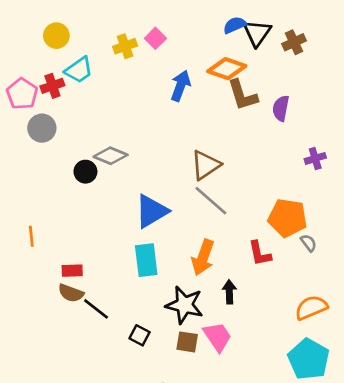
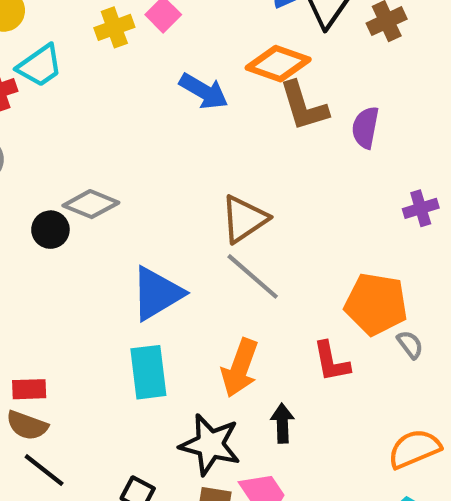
blue arrow: (181, 86) -> (204, 91), turned 100
black line: (96, 309) -> (44, 470), moved

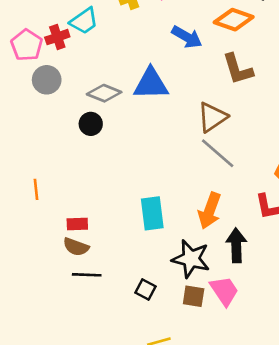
brown L-shape: (304, 106) -> (238, 69), moved
gray diamond: (91, 204) -> (104, 93), moved
blue triangle: (157, 293) -> (151, 84), moved, turned 30
black arrow: (282, 423) -> (236, 245), size x1.4
black line: (44, 470) -> (87, 275), turned -36

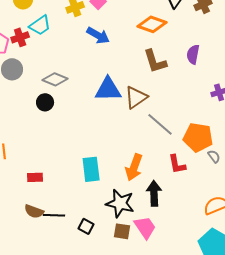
blue arrow: (187, 37) -> (98, 35), moved
blue triangle: (151, 84) -> (108, 89), moved
gray line: (218, 153) -> (160, 124), moved
brown semicircle: (76, 247) -> (34, 211), moved
black line: (87, 275) -> (54, 215), moved

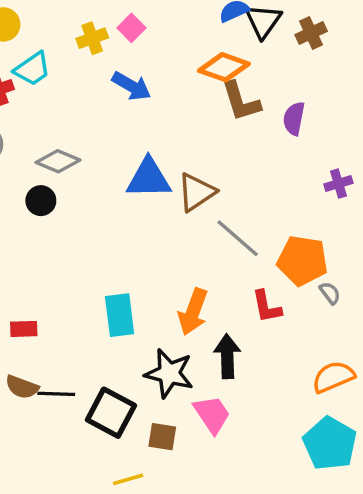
brown L-shape: (155, 61) -> (241, 101), moved
black square: (86, 226) -> (111, 413), size x1.8
brown square: (122, 231) -> (162, 437), moved

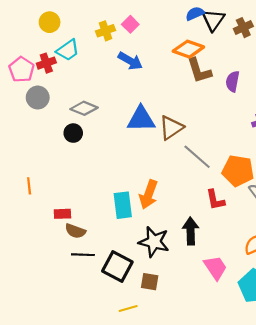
orange arrow: (193, 312) -> (149, 194), moved
brown semicircle: (22, 387) -> (75, 231), moved
pink trapezoid: (212, 414) -> (215, 268), moved

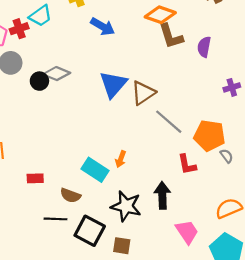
blue triangle: (141, 119) -> (113, 84), turned -48
black circle: (73, 133) -> (39, 81), moved
orange arrow: (149, 194) -> (121, 159), size x0.6
cyan rectangle: (123, 205) -> (95, 170), turned -50
brown semicircle: (75, 231) -> (70, 195), moved

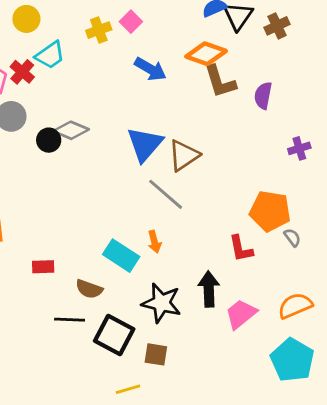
blue arrow: (103, 27) -> (150, 69), moved
red cross: (19, 29) -> (22, 72), turned -30
gray line: (169, 122) -> (166, 194), moved
orange arrow: (121, 159) -> (155, 242), turned -35
pink trapezoid: (187, 232) -> (241, 314), moved, turned -95

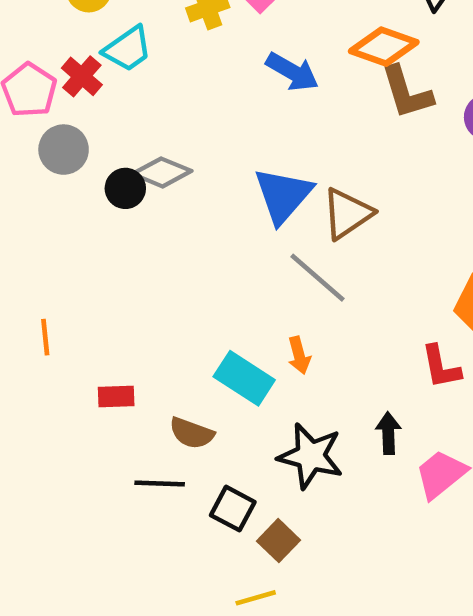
black arrow: (209, 289) -> (388, 433), size x0.7
black square: (114, 335) -> (233, 509), size x0.7
brown square: (156, 354) -> (279, 541), moved, turned 35

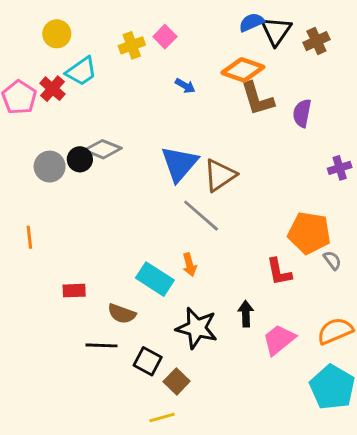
blue arrow: (292, 72) -> (185, 86), size x0.6
gray circle: (64, 150) -> (50, 167), moved
orange line: (45, 337) -> (29, 237), moved

